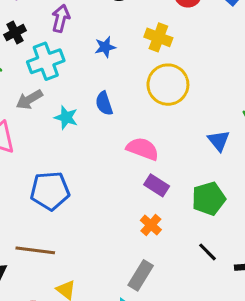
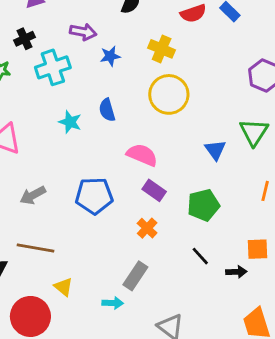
purple arrow: (61, 18) -> (83, 32), moved, turned 85
gray arrow: (29, 100) -> (33, 195), moved
blue pentagon: (50, 191) -> (94, 196), moved

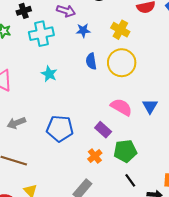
blue semicircle: (107, 110) -> (91, 61), moved
pink semicircle: (142, 155) -> (121, 107), moved
green pentagon: (203, 205) -> (125, 151), moved

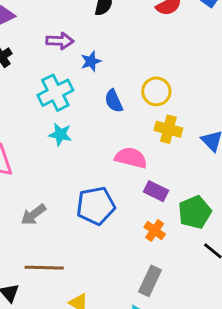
yellow cross: (120, 30) -> (168, 129), moved
cyan cross: (41, 34) -> (55, 93), moved
yellow circle: (122, 63) -> (156, 91), size x0.7
pink semicircle: (121, 107) -> (131, 158), moved

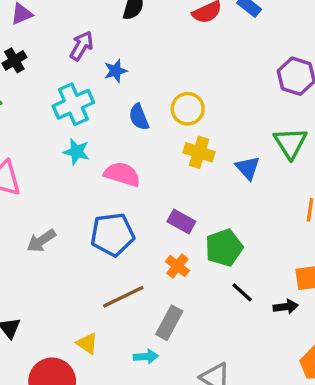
purple arrow: (60, 41) -> (82, 46), turned -65
pink semicircle: (131, 158) -> (122, 174), moved
brown line: (44, 268) -> (123, 297), moved, turned -30

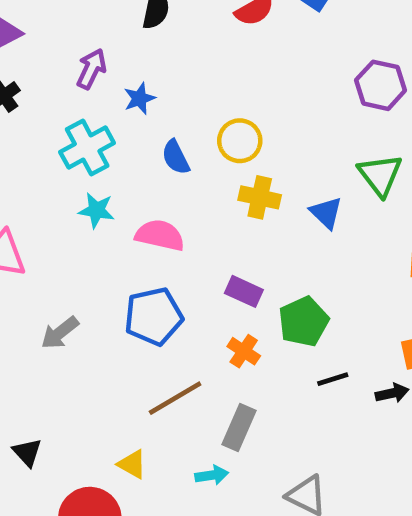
black line: (242, 292) -> (333, 379), turned -55

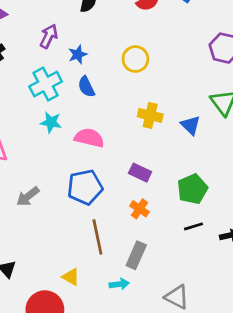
yellow circle: (240, 141) -> (135, 59), moved
blue semicircle: (176, 157) -> (86, 87), moved
green pentagon: (303, 322) -> (192, 189), moved
brown line: (175, 398) -> (97, 237), turned -72

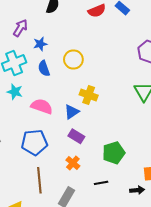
yellow circle: (135, 59) -> (73, 59), moved
blue triangle: (191, 125) -> (72, 112), moved, turned 35
black line: (193, 226) -> (101, 183), moved

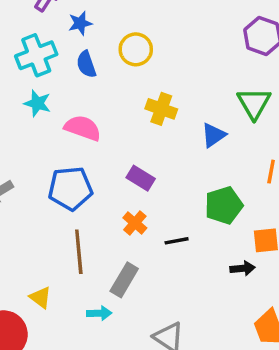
blue triangle: (72, 112) -> (213, 135), moved
green pentagon: (114, 153) -> (224, 205), moved
black line: (101, 183) -> (177, 241), moved

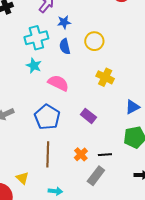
blue triangle: (213, 135) -> (132, 107), moved
blue pentagon: (70, 188) -> (47, 117), turned 30
orange cross: (135, 223) -> (81, 154), moved
gray rectangle: (124, 280) -> (96, 176), moved

